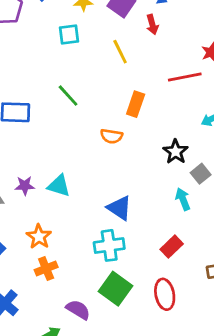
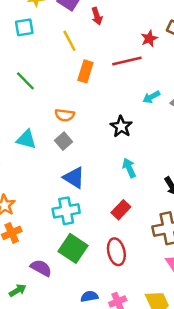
orange rectangle: (136, 104) -> (85, 71), moved
gray square: (201, 174) -> (63, 141), moved
cyan triangle: (59, 186) -> (26, 139), moved

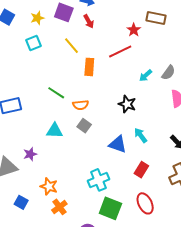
green line: (25, 81) -> (56, 93), moved
blue triangle: (74, 178) -> (118, 144), moved

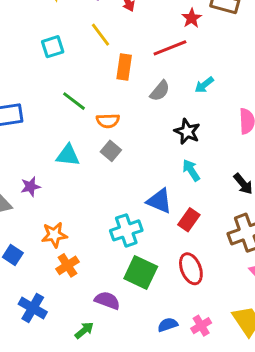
cyan square: (33, 43) -> (53, 47), moved
gray semicircle: (168, 73) -> (160, 91), moved
black star: (127, 104) -> (187, 132), moved
blue triangle: (118, 144) -> (159, 201), moved
orange star: (49, 186) -> (54, 235), turned -30

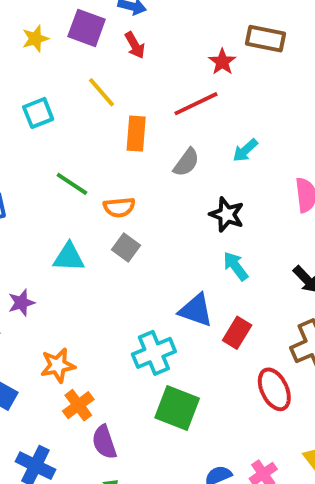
red ellipse: (191, 269) -> (274, 389), moved
purple semicircle: (107, 300) -> (104, 442), moved, turned -125

